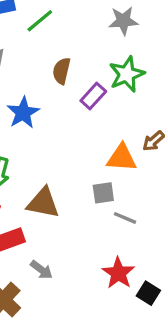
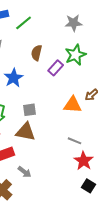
gray square: (103, 193) -> (30, 110), moved
red star: (118, 273) -> (84, 161), moved

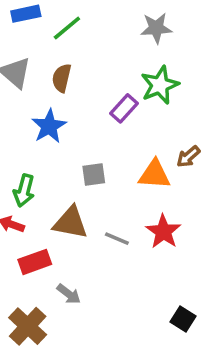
brown semicircle: (37, 53) -> (62, 78), moved
gray square: (30, 110) -> (94, 174), moved
gray line: (75, 141) -> (117, 239), moved
red star: (84, 161) -> (163, 232), moved

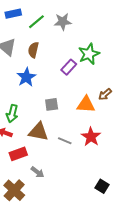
gray star: (156, 28) -> (63, 22), moved

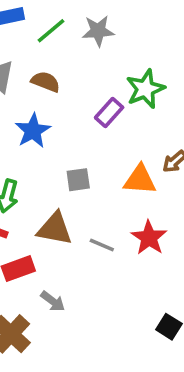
brown semicircle: (33, 50) -> (46, 82), turned 98

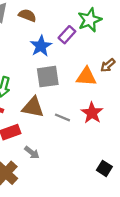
blue star: (33, 131) -> (41, 46), moved
gray square: (78, 180) -> (48, 77), size x1.5

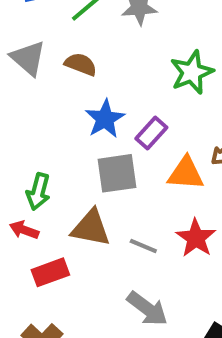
purple rectangle: (67, 35) -> (151, 133), moved
gray arrow: (32, 153) -> (147, 309), moved, size x1.5

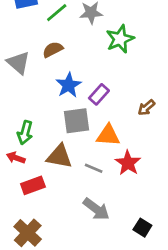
gray triangle: (28, 58) -> (18, 63), moved
brown semicircle: (81, 64) -> (53, 50), turned -48
green star: (192, 72) -> (120, 39), moved
orange triangle: (186, 173) -> (108, 135), moved

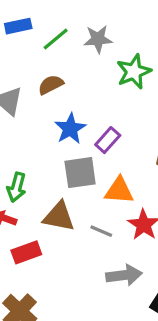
gray arrow: (96, 209) -> (124, 275), moved, turned -44

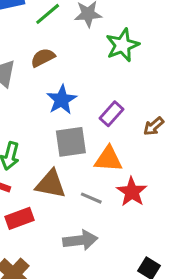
purple rectangle: (108, 140) -> (112, 114), moved
gray arrow: (124, 275) -> (80, 240), moved

